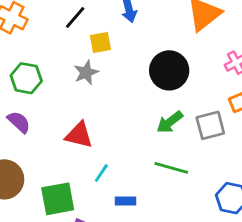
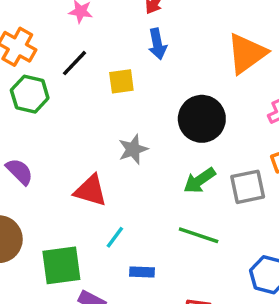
black line: (75, 18) -> (74, 63), moved
gray star: (86, 73) -> (133, 149), moved
green hexagon: (26, 78) -> (30, 94), moved

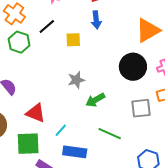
black circle: (202, 119) -> (133, 67), moved
green arrow: (199, 180) -> (95, 100), moved
red triangle: (90, 191) -> (36, 113), moved
blue rectangle: (142, 272) -> (75, 152), size x1.6

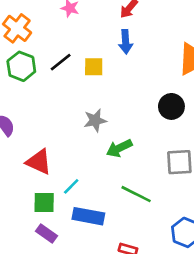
black line: (47, 26) -> (61, 62), moved
black circle: (133, 67) -> (171, 106), size x0.7
green square: (28, 144) -> (44, 202), moved, size x0.7

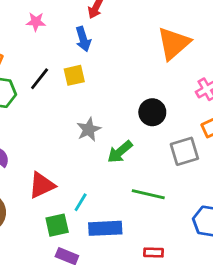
blue arrow: (126, 42) -> (83, 39), moved
black circle: (171, 106) -> (152, 112), moved
red triangle: (39, 162) -> (42, 185), turned -36

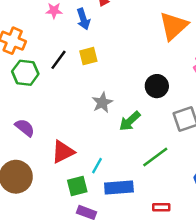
blue arrow: (83, 39) -> (83, 19), moved
green line: (148, 194) -> (155, 157), turned -48

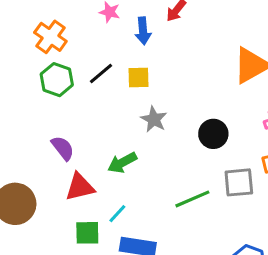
gray star: (102, 103) -> (154, 119), moved, turned -30
green arrow: (130, 121) -> (122, 163), moved
purple semicircle: (25, 128) -> (63, 148), moved
green line: (155, 157) -> (192, 199), moved

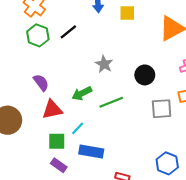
yellow square: (138, 77) -> (127, 13), moved
green line: (192, 199) -> (111, 102), moved

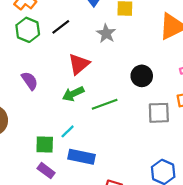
gray star: (104, 64) -> (106, 33), moved
red triangle: (52, 110) -> (79, 64), moved, turned -30

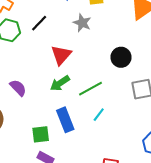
purple semicircle: (30, 81) -> (18, 88), moved
cyan line: (68, 131) -> (99, 115), moved
blue rectangle: (82, 157) -> (65, 120), moved, turned 65

